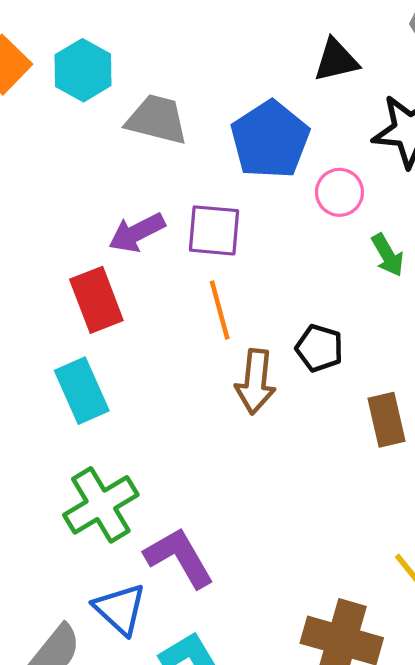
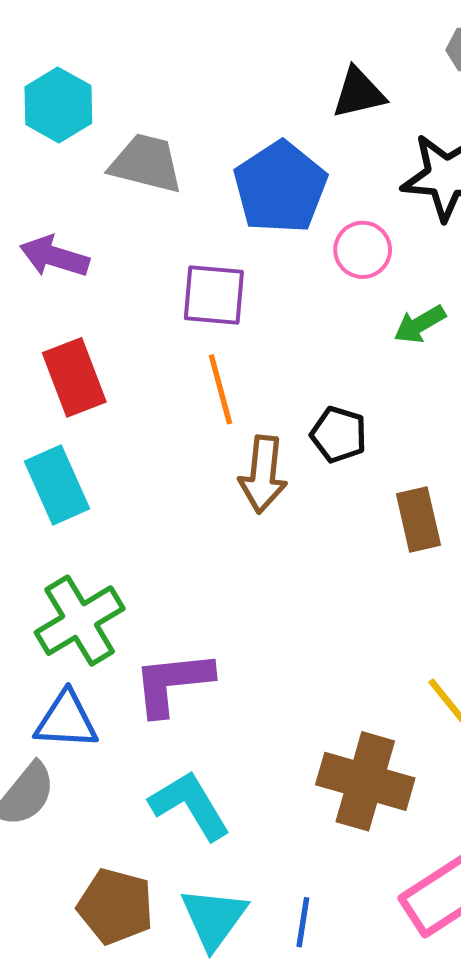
purple arrow: (137, 233) -> (54, 256), moved, turned 44
green arrow: (388, 255) -> (420, 324), turned 90
purple L-shape: (179, 558) -> (173, 683), turned -66
blue triangle: (120, 609) -> (66, 720), moved, turned -40

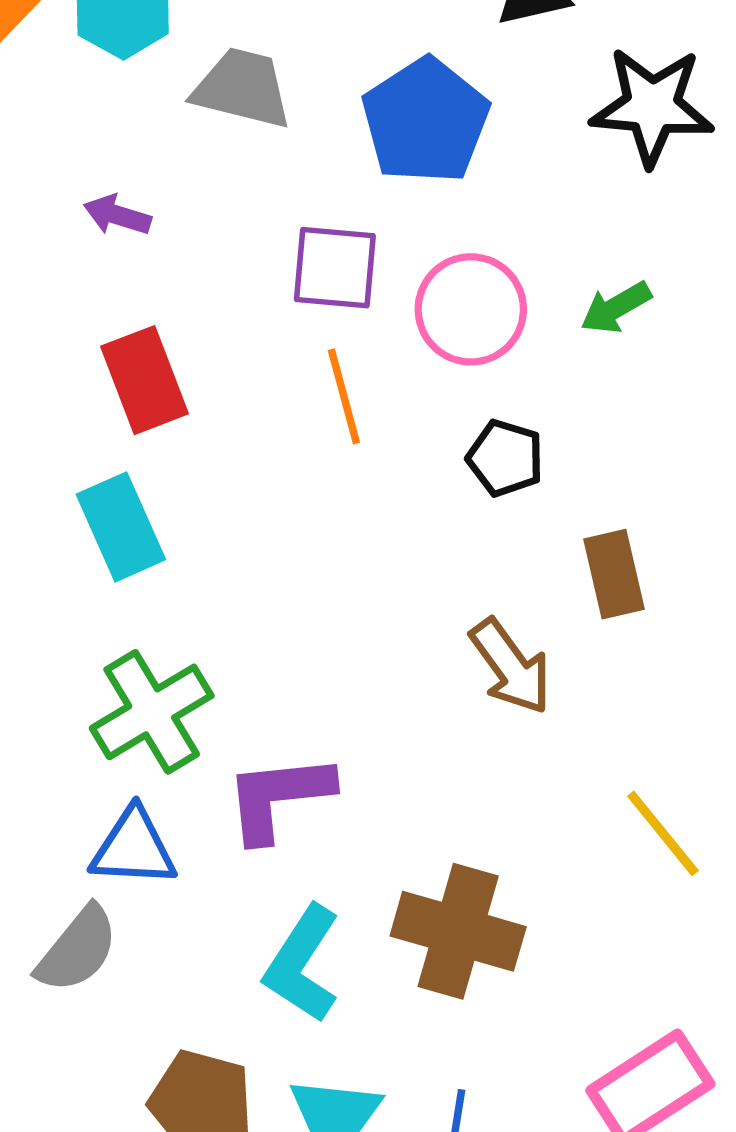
pink circle: (363, 250) -> (471, 309), moved, size x1.4
purple arrow: (54, 256) -> (117, 215), size x0.7
brown arrow: (263, 474) -> (511, 667), moved, turned -42
brown cross: (365, 781) -> (458, 931), moved
cyan L-shape: (190, 805) -> (302, 964), turned -116

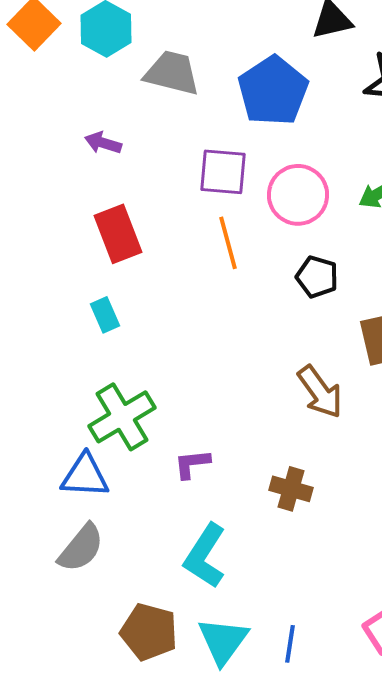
cyan rectangle: (121, 527) -> (105, 315), size x0.6
purple L-shape: (279, 797) -> (192, 464), size x0.6
blue triangle: (134, 848) -> (85, 476), moved
brown cross: (458, 931) -> (291, 489), moved, size x0.6

